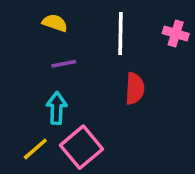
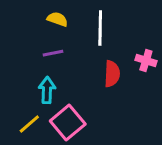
yellow semicircle: (55, 23) -> (57, 19), moved
pink cross: (176, 34) -> (146, 61), moved

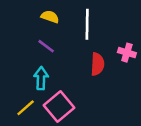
purple line: (53, 53) -> (46, 46), turned 48

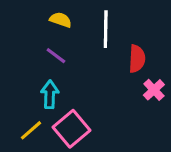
pink cross: (127, 53) -> (154, 90), moved, turned 30
red semicircle: (97, 64) -> (137, 59), moved

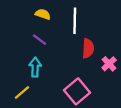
red semicircle: (137, 59) -> (88, 48), moved
pink square: (71, 129) -> (77, 91), moved

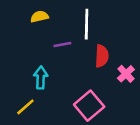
yellow semicircle: (43, 14) -> (39, 17), moved, turned -32
purple line: (40, 40) -> (62, 45), moved, turned -48

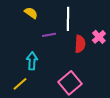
yellow semicircle: (39, 17) -> (31, 13), turned 48
pink cross: (126, 74) -> (99, 37), moved

